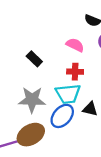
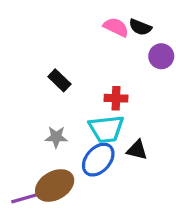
pink semicircle: (75, 45) -> (116, 27), moved
gray star: (32, 100) -> (56, 137), size x0.6

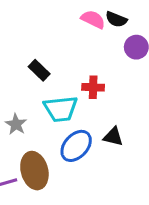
cyan trapezoid: (106, 129) -> (61, 109), moved
gray star: (56, 137) -> (16, 124), moved, turned 30
brown ellipse: (55, 185) -> (34, 171), turned -75

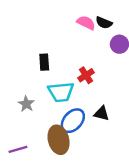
black rectangle: (39, 70) -> (44, 62), turned 42
red cross: (93, 87) -> (86, 75), turned -35
brown ellipse: (34, 171) -> (59, 140), moved

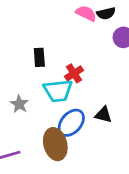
black semicircle: (104, 23) -> (106, 13), turned -35
red cross: (86, 75) -> (74, 73), moved

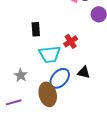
red cross: (74, 73) -> (71, 41), moved
gray star: (19, 104) -> (21, 75), moved

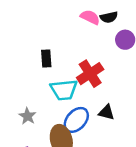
red cross: (71, 41) -> (90, 74), size x1.5

